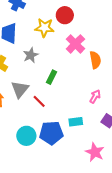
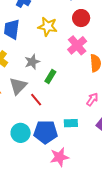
red circle: (65, 15) -> (81, 18), moved
gray star: (31, 55) -> (32, 62), moved
pink star: (95, 152) -> (59, 157), moved, turned 30

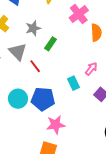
gray triangle: (18, 86) -> (18, 52), turned -30
cyan rectangle: (71, 123) -> (74, 83), moved, turned 64

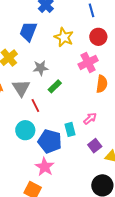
cyan circle: (18, 99) -> (25, 130), moved
blue pentagon: (43, 99) -> (50, 141), moved
pink star: (56, 125) -> (45, 167), turned 30

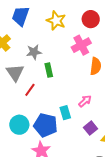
green rectangle: (55, 86) -> (49, 70), turned -56
red line: (35, 106) -> (30, 90), turned 64
cyan circle: (25, 130) -> (19, 125), moved

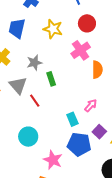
red line: (30, 90) -> (35, 101), turned -64
blue pentagon: (45, 125) -> (79, 144), moved

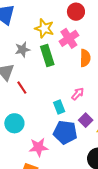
yellow star: (53, 29) -> (44, 28), moved
green rectangle: (51, 79) -> (47, 56), moved, size x1.5
pink star: (53, 160) -> (39, 147), turned -30

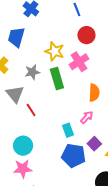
orange semicircle: (85, 58) -> (94, 93), moved
pink star: (39, 147) -> (23, 169), moved

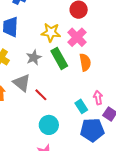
orange semicircle: (94, 93) -> (85, 62), moved
pink arrow: (87, 117) -> (98, 98), moved, turned -40
cyan circle: (23, 146) -> (49, 125), moved

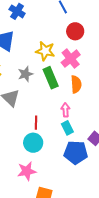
red line: (41, 95) -> (36, 123), moved, turned 40
pink arrow: (98, 98) -> (65, 110), moved

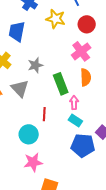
yellow star: (45, 51) -> (56, 19), moved
green rectangle: (51, 78) -> (61, 84), moved
cyan rectangle: (67, 128) -> (75, 121), turned -32
cyan circle: (33, 143) -> (29, 134), moved

